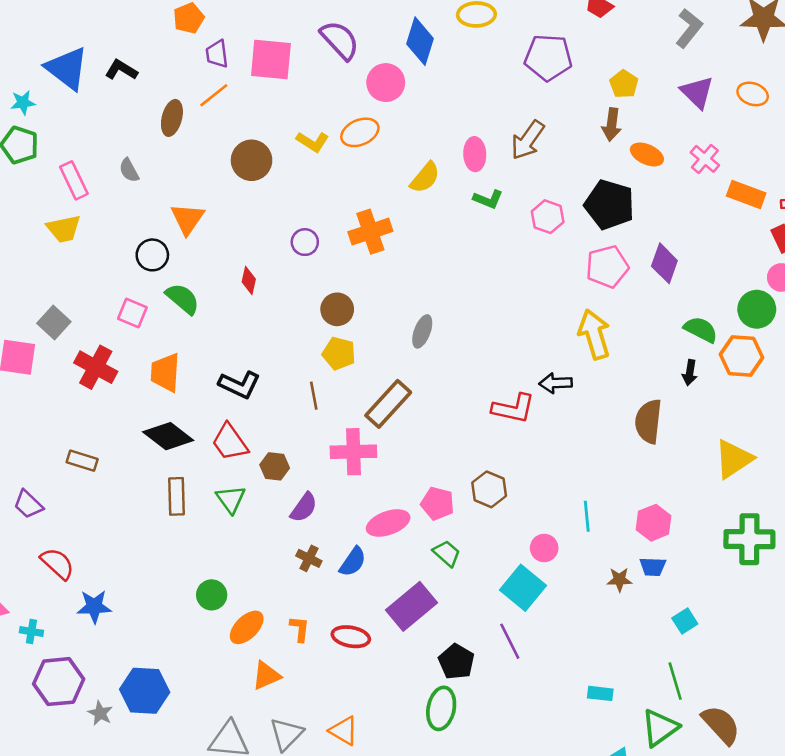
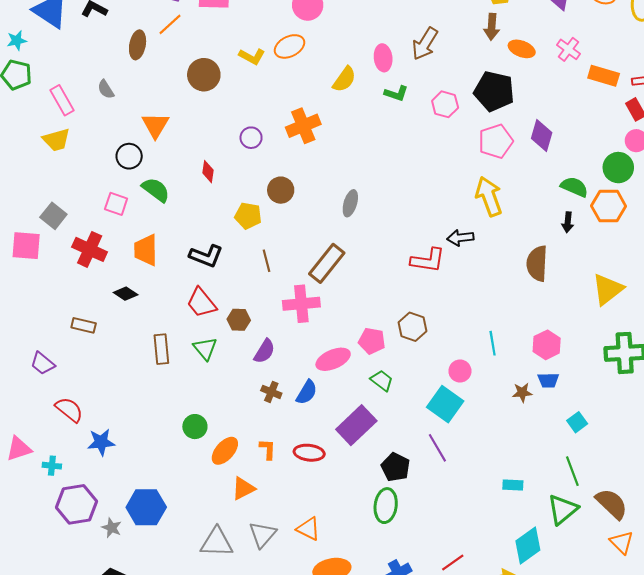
yellow pentagon: (339, 353) -> (248, 216), moved
black diamond: (168, 436) -> (126, 294), moved, size x0.6

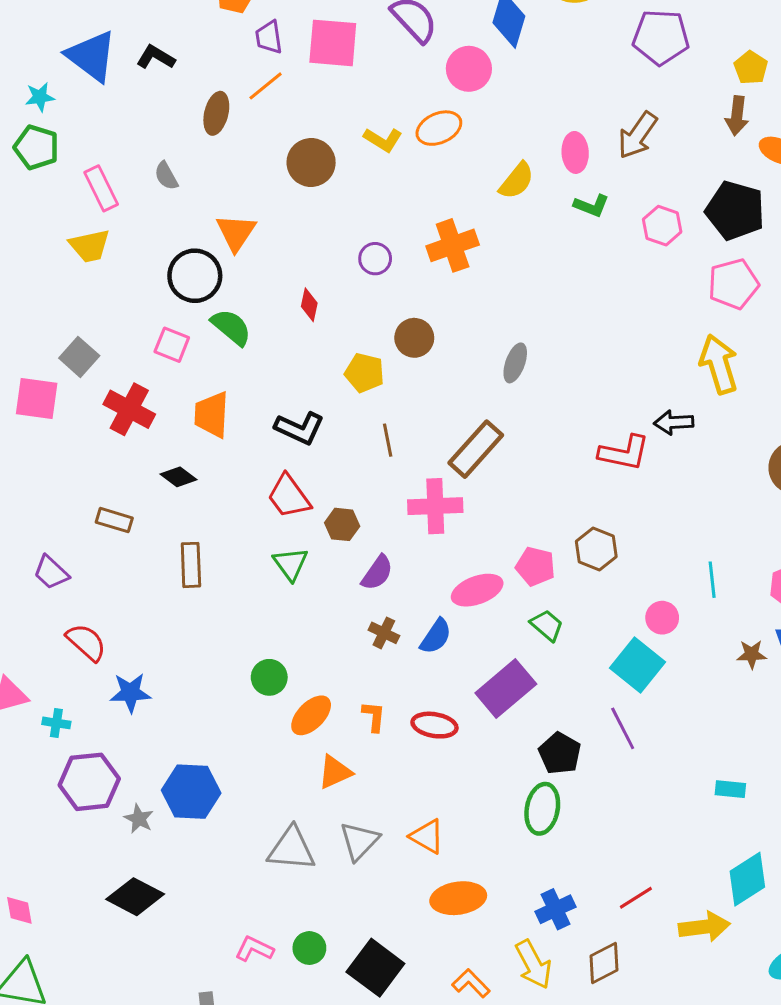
black circle: (129, 156) -> (195, 276), size x1.4
brown rectangle: (161, 349) -> (191, 565), moved

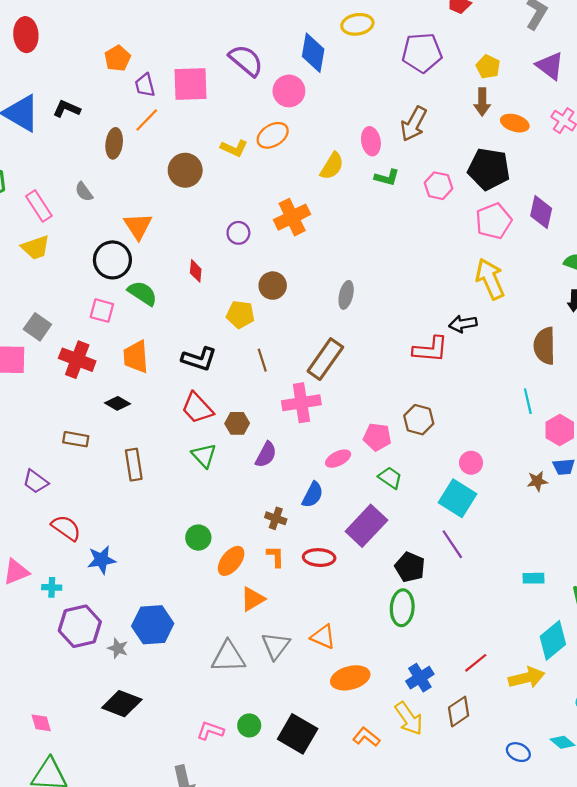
cyan line: (712, 580) -> (528, 401), moved
pink ellipse: (477, 590) -> (338, 459), size x0.7
brown cross: (384, 633) -> (276, 518), moved

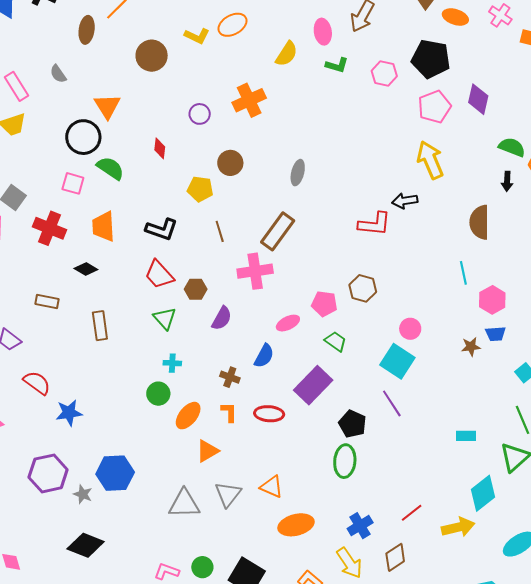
cyan cross: (52, 587) -> (172, 363), moved

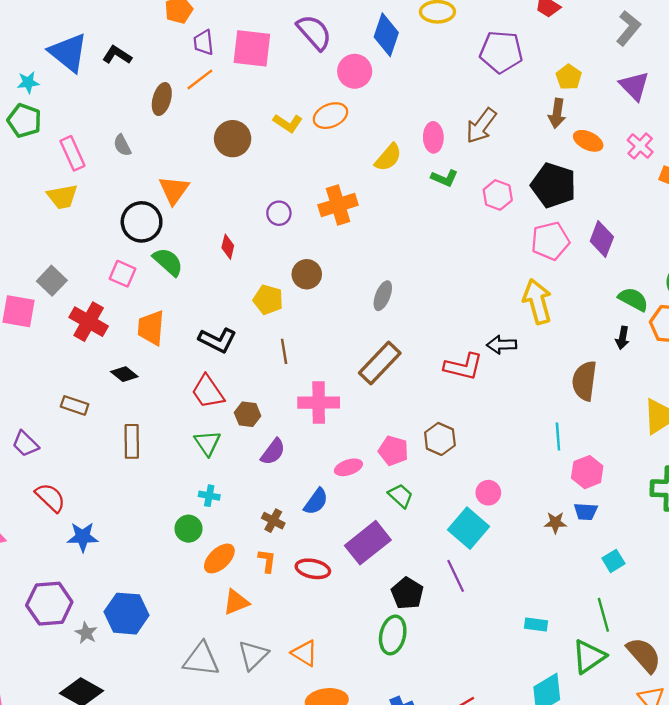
brown rectangle: (278, 231) -> (380, 363), moved

